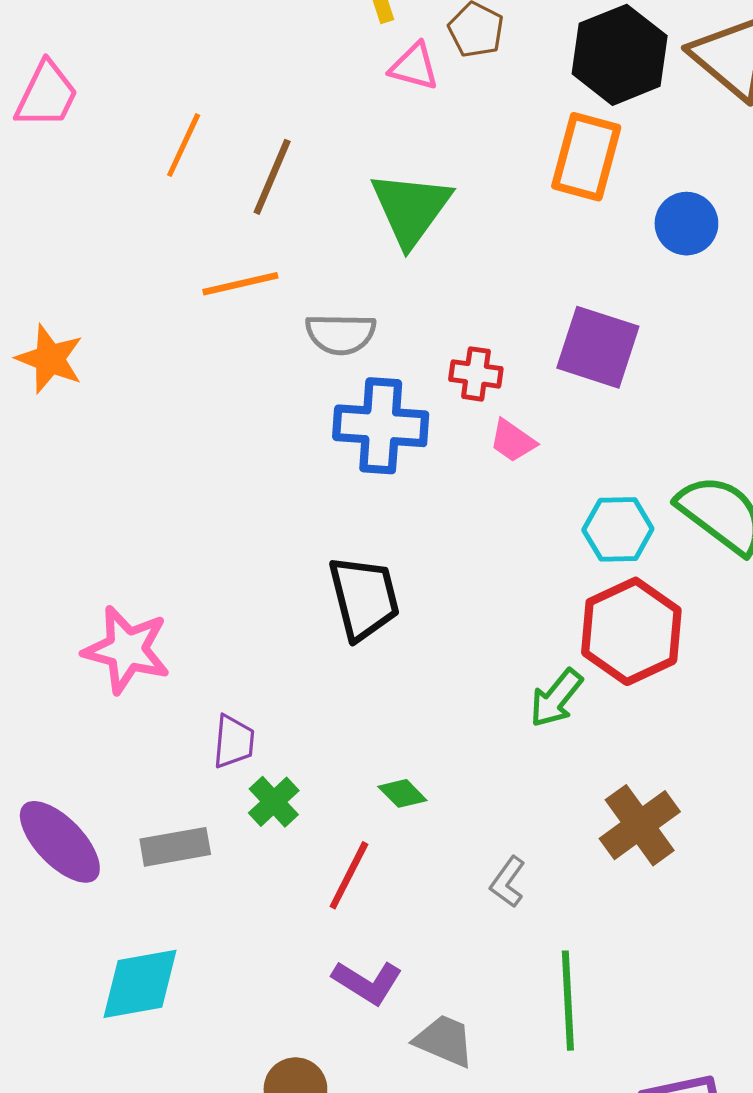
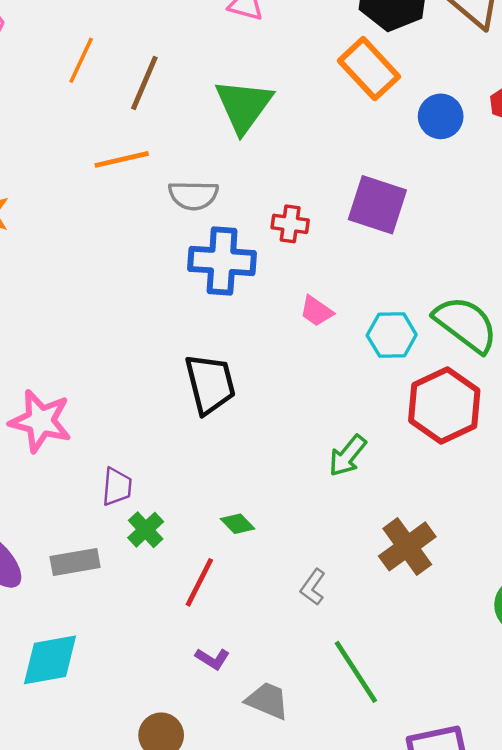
orange rectangle: (586, 157) -> (369, 69), turned -58
pink trapezoid: (513, 441) -> (316, 311), moved
red hexagon: (631, 631) -> (444, 405), moved
purple L-shape: (367, 982) -> (212, 659), size x0.7
green line: (568, 1001) -> (356, 672), turned -30

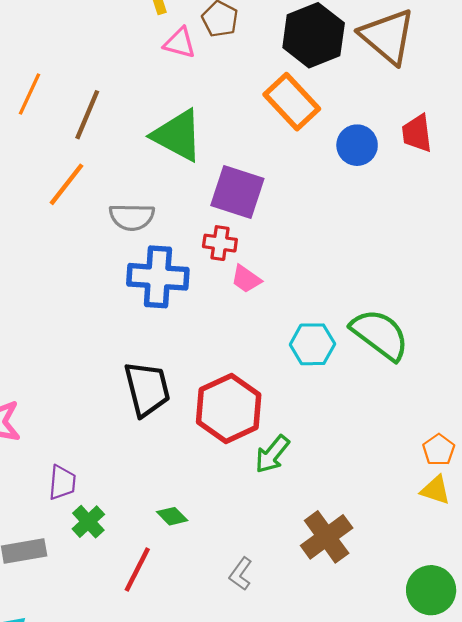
green triangle: (244, 106) -> (178, 135), turned -38
orange line: (122, 159) -> (67, 184), turned -39
purple square: (377, 205) -> (237, 192), moved
pink trapezoid: (316, 311) -> (246, 279), moved
red hexagon: (444, 405) -> (229, 408), moved

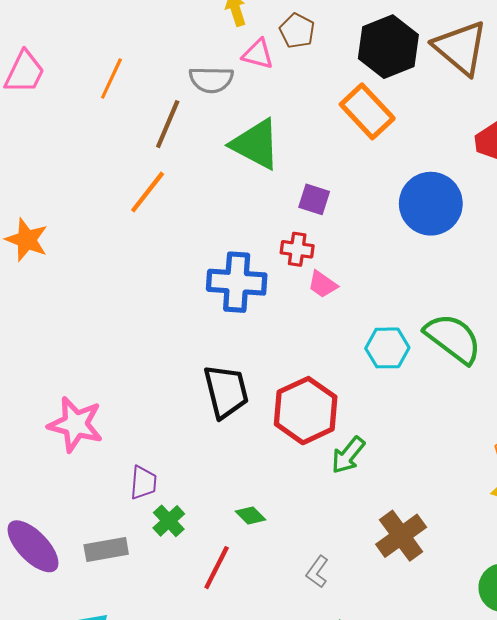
orange line: (30, 94) -> (111, 78), moved
blue circle: (357, 145) -> (431, 204), moved, size x1.6
purple square: (237, 192) -> (314, 199), size x0.6
gray semicircle: (132, 217) -> (211, 80), moved

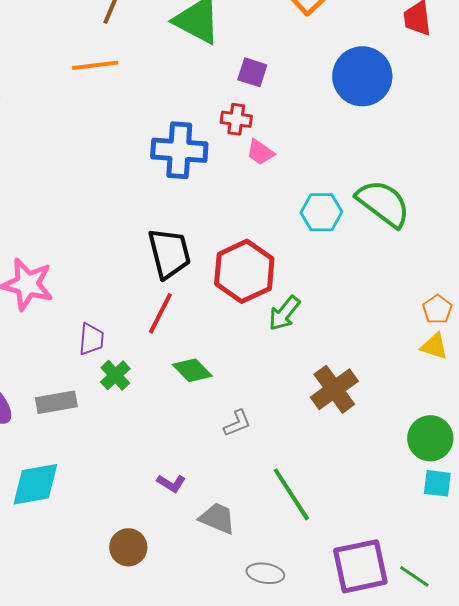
orange line: (148, 192) -> (95, 65), turned 45
green diamond: (250, 516) -> (192, 370), size x1.4
red line: (217, 568) -> (160, 313), moved
gray L-shape: (317, 572) -> (237, 423), moved, turned -148

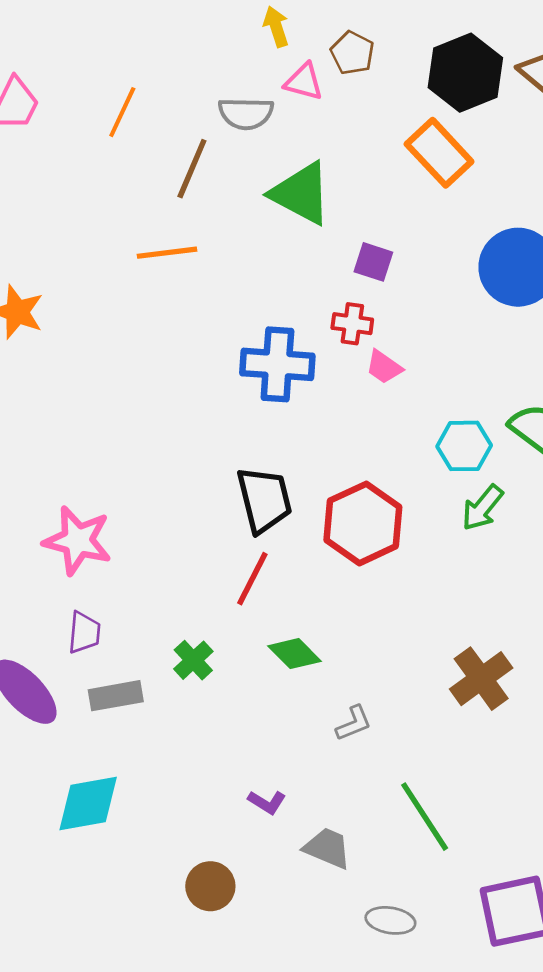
green arrow: (284, 313) -> (482, 508), moved
purple trapezoid: (91, 339) -> (84, 633), moved

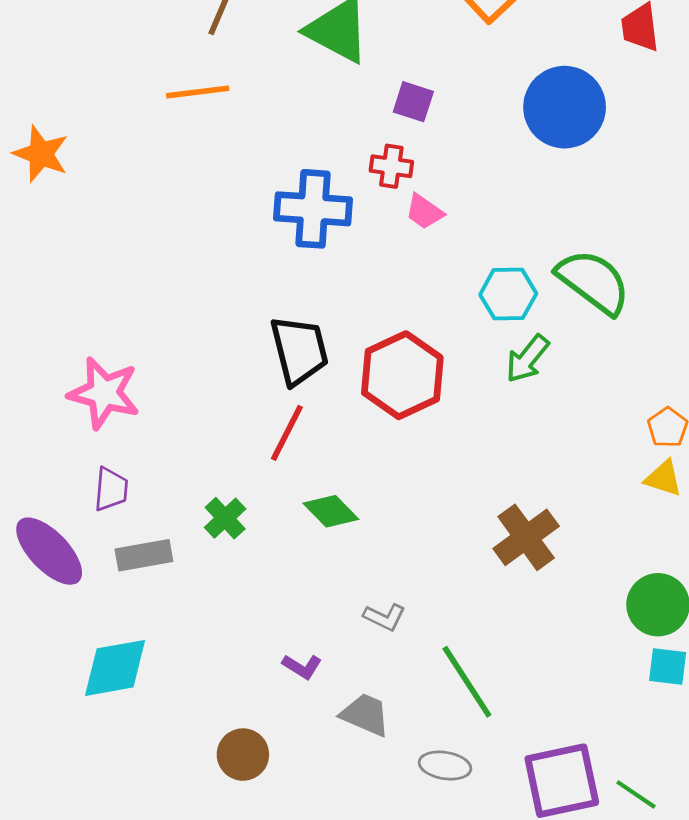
gray L-shape: (354, 723) -> (384, 617), moved, turned 48
gray ellipse: (390, 920) -> (445, 766), moved

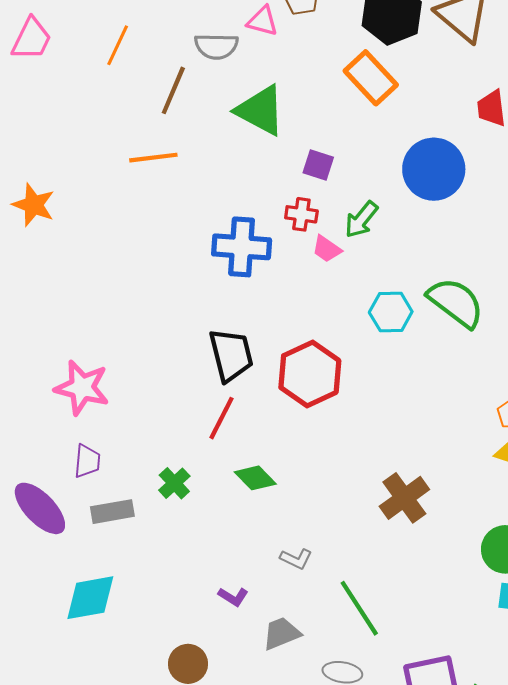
green arrow: (527, 359) -> (361, 220), moved
gray trapezoid: (365, 715) -> (281, 633), turned -45

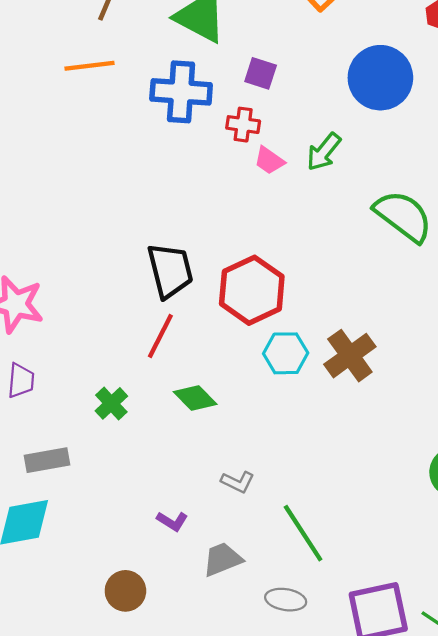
green arrow: (361, 220) -> (324, 152), moved
blue cross: (242, 247) -> (181, 92), moved
cyan hexagon: (391, 312) -> (286, 353), moved
brown cross: (404, 498) -> (350, 356), moved
gray rectangle: (112, 512) -> (47, 460), moved

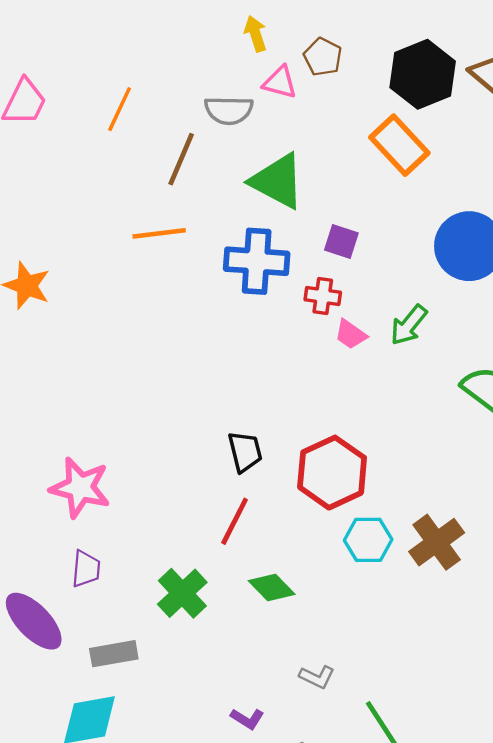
black trapezoid: (170, 271) -> (245, 452), size x0.7
green cross: (111, 403) -> (182, 593), size x1.4

